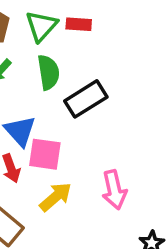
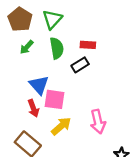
red rectangle: (79, 24) -> (88, 45), moved
black rectangle: (86, 99) -> (80, 65), size x0.7

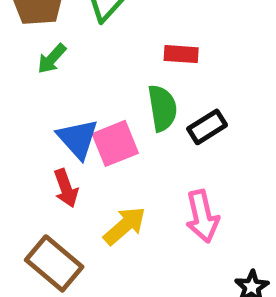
green semicircle: (57, 48) -> (162, 108), moved
black rectangle: (80, 65) -> (207, 127), moved
pink square: (54, 99) -> (115, 143), moved, turned -30

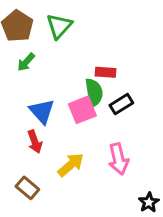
red rectangle: (181, 54) -> (105, 72), moved
pink square: (115, 143) -> (82, 110), moved
brown rectangle: (54, 263) -> (27, 188), size x0.7

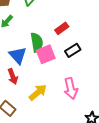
red rectangle: (105, 72) -> (62, 28), turned -40
green semicircle: (94, 93) -> (37, 42), moved

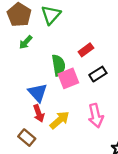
blue triangle: (18, 55) -> (38, 93), moved
red arrow: (13, 76) -> (39, 113), moved

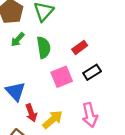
green semicircle: (59, 65) -> (44, 47), moved
blue triangle: (38, 93) -> (15, 91), moved

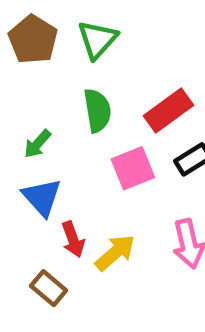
green arrow: (18, 40) -> (37, 144), moved
red rectangle: (80, 47) -> (168, 111), size x1.5

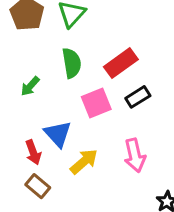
blue triangle: (42, 197) -> (58, 134), moved
red arrow: (73, 239) -> (33, 152), moved

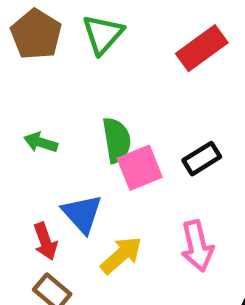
green semicircle: (72, 63) -> (117, 140), moved
red rectangle: (121, 63) -> (202, 48), moved
green arrow: (30, 86) -> (41, 142), turned 65

